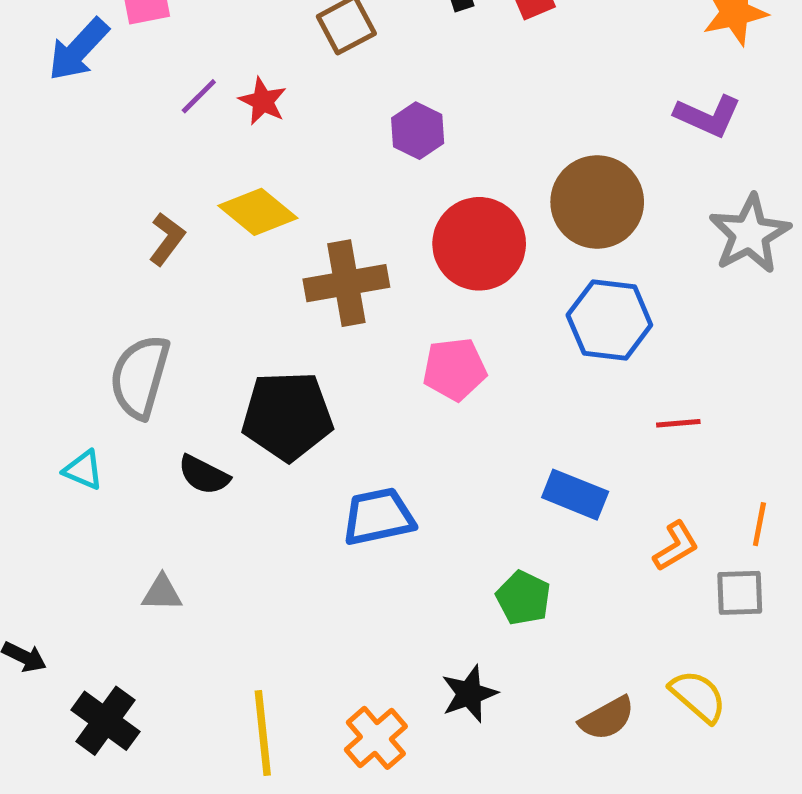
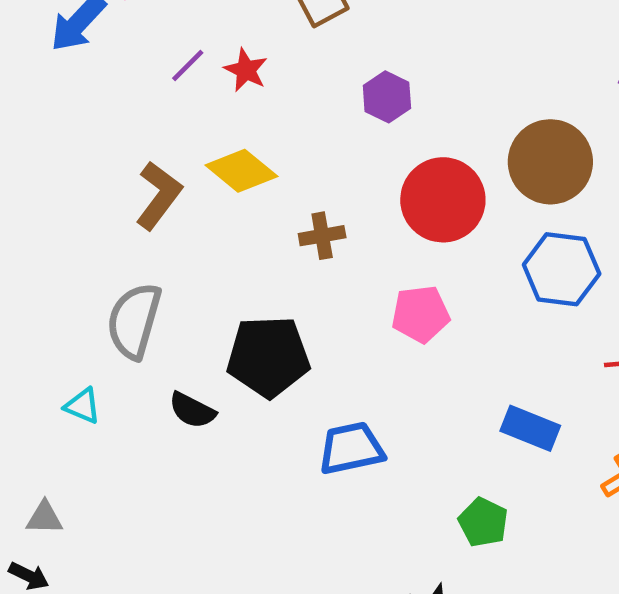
brown L-shape: (167, 239) -> (159, 195), size x1.4
brown cross: (346, 283) -> (322, 236), size x0.6
gray triangle: (162, 593) -> (44, 518), moved

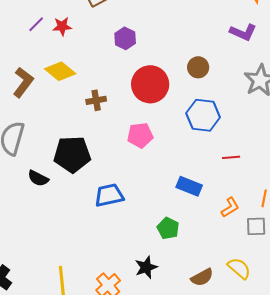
red star: (246, 70) -> (62, 26), turned -30
brown circle: (550, 162) -> (198, 67), size x0.6

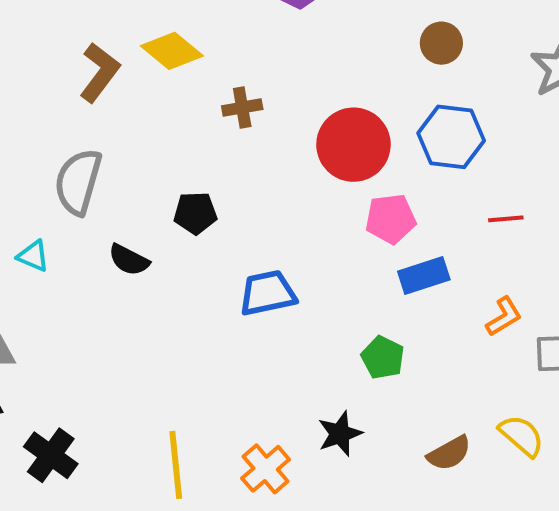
red circle: (150, 84) -> (353, 145), moved
pink pentagon: (140, 135) -> (391, 219), moved
black pentagon: (72, 154) -> (195, 213), size x0.6
blue rectangle: (189, 186) -> (424, 275), turned -40

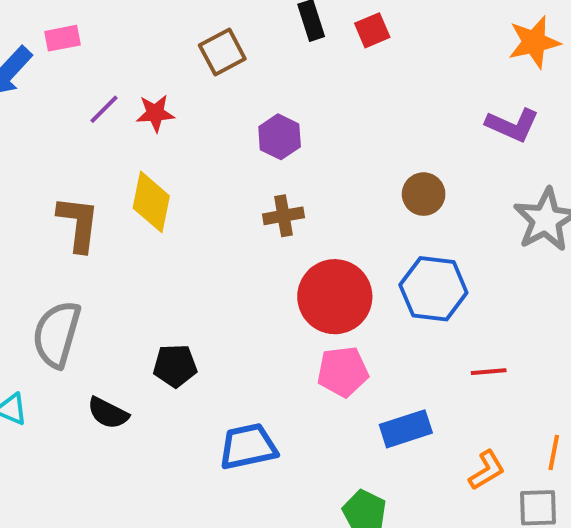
yellow diamond: (172, 51) -> (151, 202), turned 62
brown L-shape: (100, 72) -> (78, 224), turned -30
brown cross: (242, 108) -> (284, 216), moved
pink pentagon: (391, 219) -> (343, 372), moved

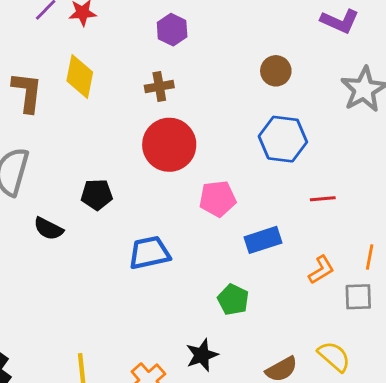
brown cross: (284, 216) -> (159, 86), moved
red circle: (335, 297) -> (169, 145), moved

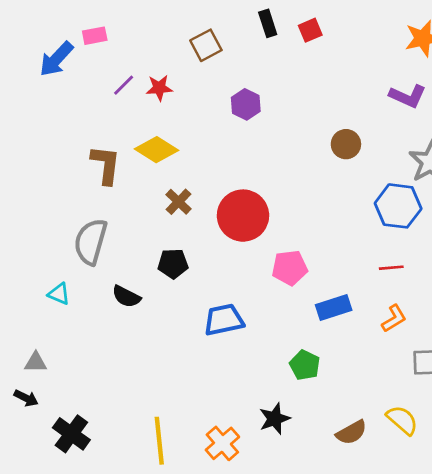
yellow diamond: (80, 77) -> (157, 150), turned -69
brown cross: (159, 86) -> (178, 202), moved, turned -36
blue hexagon: (283, 139) -> (398, 206), moved
orange L-shape: (321, 270) -> (394, 318), moved

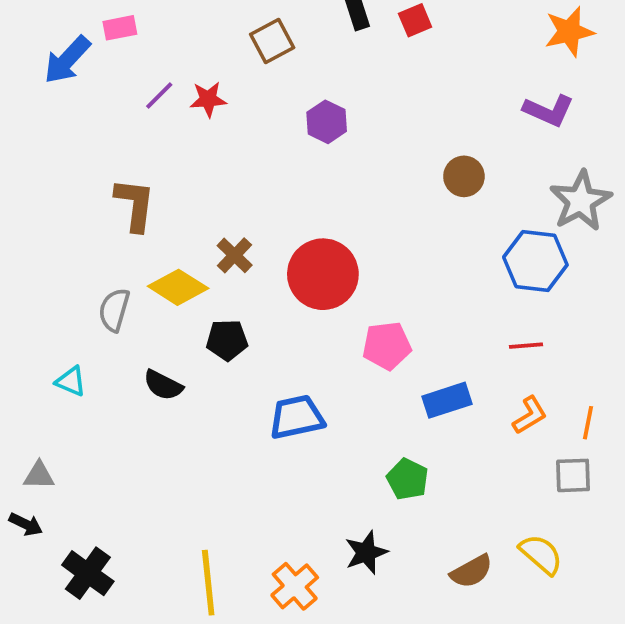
yellow diamond: (157, 150) -> (178, 287), moved
gray semicircle: (91, 242) -> (114, 310), size x0.7

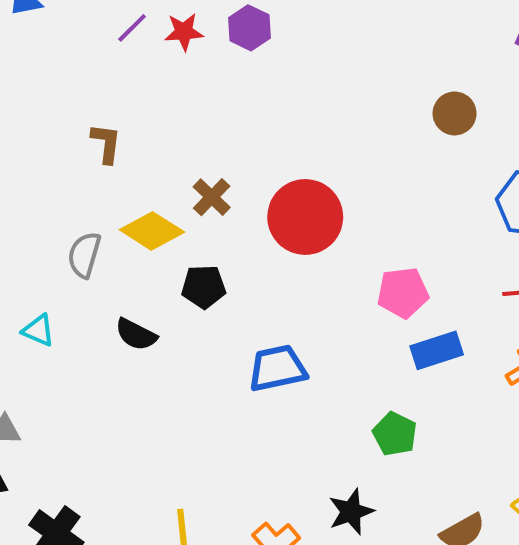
purple hexagon: (327, 122) -> (249, 28), moved
brown L-shape: (135, 205) -> (106, 143), size x0.7
pink pentagon: (387, 346) -> (403, 293), moved

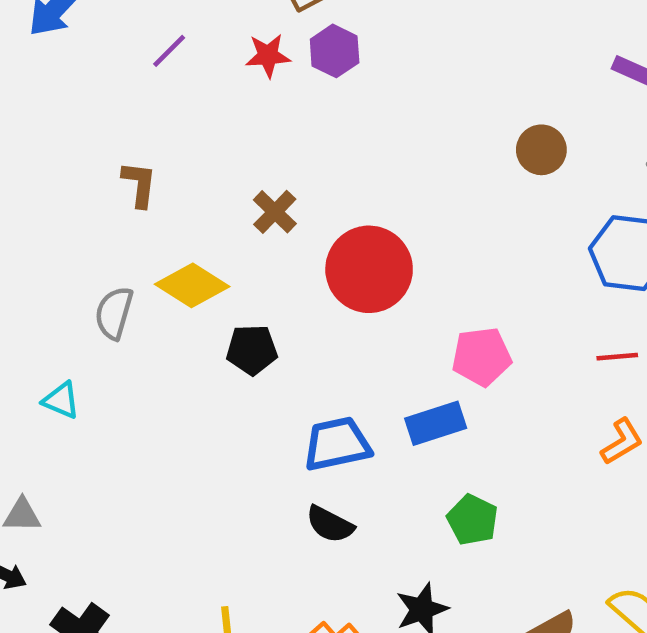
purple hexagon: (249, 28) -> (335, 51), moved
red star: (184, 32) -> (268, 56), moved
brown cross: (212, 197) -> (275, 212), moved
black semicircle: (136, 334) -> (330, 524), moved
blue rectangle: (437, 350) -> (436, 423), moved

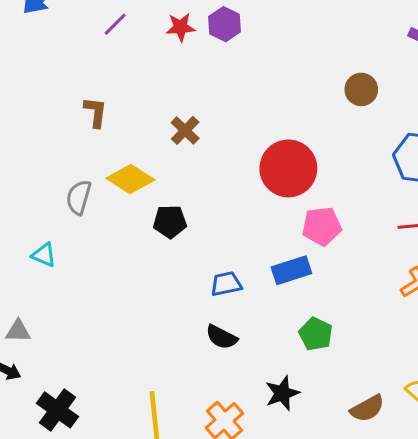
red circle: (369, 269) -> (288, 168), moved
blue trapezoid: (337, 444) -> (226, 284), size x0.7

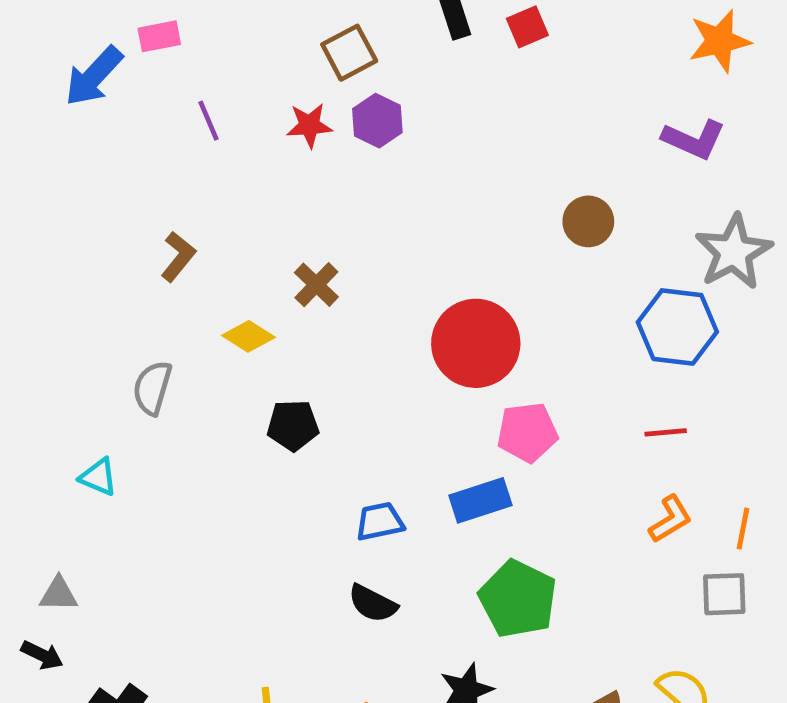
purple line: (115, 24) -> (209, 121), turned -68
brown L-shape: (95, 112) -> (178, 257), turned 32
yellow diamond: (130, 179) -> (248, 336), moved, size x0.7
green pentagon: (316, 334) -> (518, 599), size x1.5

